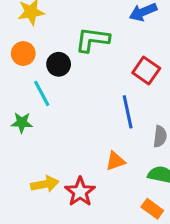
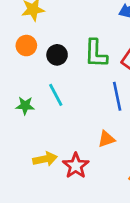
green L-shape: (92, 40) -> (96, 54), moved, turned -96
cyan line: (42, 93) -> (56, 95), moved

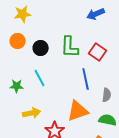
orange triangle: (106, 139) -> (78, 111), size x1.6
yellow arrow: (45, 159) -> (32, 113), moved

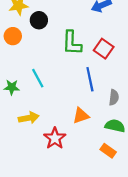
black circle: (41, 48) -> (39, 20), moved
orange triangle: (78, 111) -> (81, 116), size x0.7

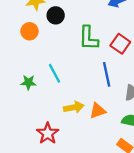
yellow arrow: (29, 118) -> (74, 107), moved
red star: (55, 138) -> (48, 133), moved

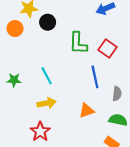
orange circle: (30, 31) -> (15, 29), moved
green star: (28, 82) -> (14, 80), moved
yellow arrow: (74, 107) -> (47, 103), moved

